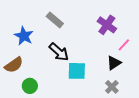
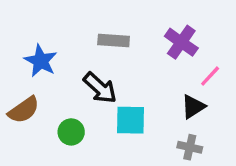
gray rectangle: (55, 20) -> (114, 40), moved, turned -36
green circle: (30, 86) -> (71, 132), moved
gray cross: (112, 87) -> (190, 147), turned -32

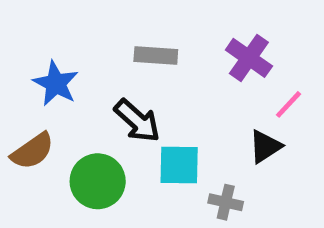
green circle: (71, 132) -> (98, 181), size x1.5
gray cross: (190, 147) -> (226, 202), moved

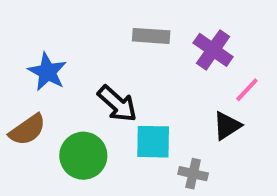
gray rectangle: (156, 56) -> (151, 36), moved

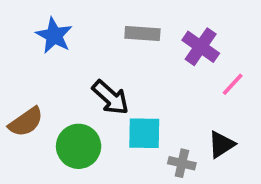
blue star: (47, 72) -> (54, 35), moved
black triangle: (227, 126) -> (221, 144), moved

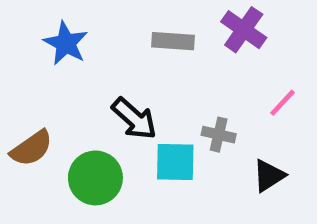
purple cross: (201, 47) -> (244, 30), moved
gray cross: (182, 163) -> (219, 135), moved

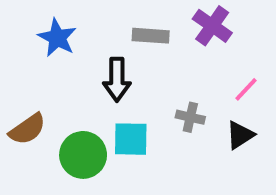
black arrow: (134, 119) -> (117, 79), moved, turned 48
cyan square: (175, 162) -> (131, 139), moved
black triangle: (269, 176) -> (240, 135), moved

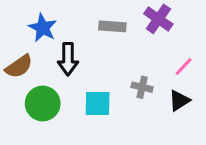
black arrow: (117, 79) -> (68, 59), moved
brown semicircle: (27, 129) -> (19, 66), moved
green circle: (83, 155) -> (43, 104), moved

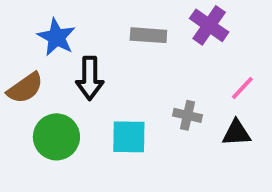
black triangle: (179, 101) -> (236, 133), turned 30

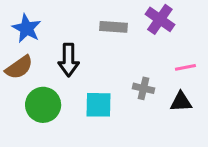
blue star: (56, 37) -> (27, 28), moved
pink line: (242, 88) -> (185, 67), turned 36

